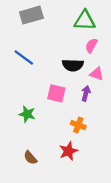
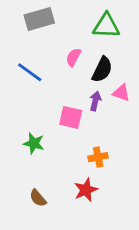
pink semicircle: (91, 46) -> (73, 57), moved
black semicircle: (73, 65) -> (102, 70), moved, turned -66
purple arrow: (86, 93) -> (95, 101), moved
orange cross: (78, 125) -> (98, 157), turned -32

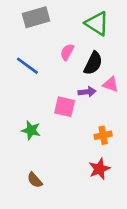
green triangle: (106, 26) -> (97, 23), turned 30
purple arrow: (95, 101) -> (87, 92), turned 70
orange cross: (98, 157) -> (103, 135), moved
red star: (86, 190) -> (99, 169), moved

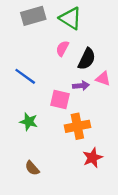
green triangle: (97, 23) -> (70, 18), moved
blue line: (27, 66) -> (25, 76), moved
orange cross: (103, 135) -> (77, 126), moved, size x1.5

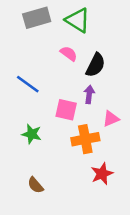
pink semicircle: (62, 48) -> (69, 53), turned 98
pink triangle: (103, 79) -> (111, 119), moved, turned -42
purple arrow: (81, 86) -> (89, 94), turned -77

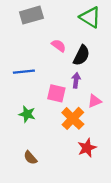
green triangle: (78, 20) -> (90, 17), moved
blue line: (28, 84) -> (24, 72), turned -42
orange cross: (85, 139) -> (73, 118), turned -35

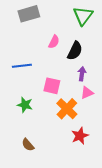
green triangle: (90, 17) -> (83, 16), turned 35
pink semicircle: (59, 46) -> (54, 42), turned 80
purple arrow: (76, 80) -> (82, 74), moved

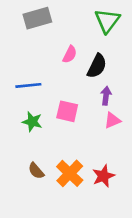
green star: (25, 105) -> (32, 122), moved
orange cross: (67, 109) -> (70, 173), moved
brown semicircle: (28, 145) -> (36, 171), moved

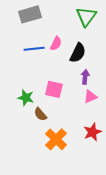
blue line: (28, 85) -> (34, 49), moved
brown semicircle: (36, 171) -> (40, 114), moved
red star: (103, 176) -> (92, 132), moved

